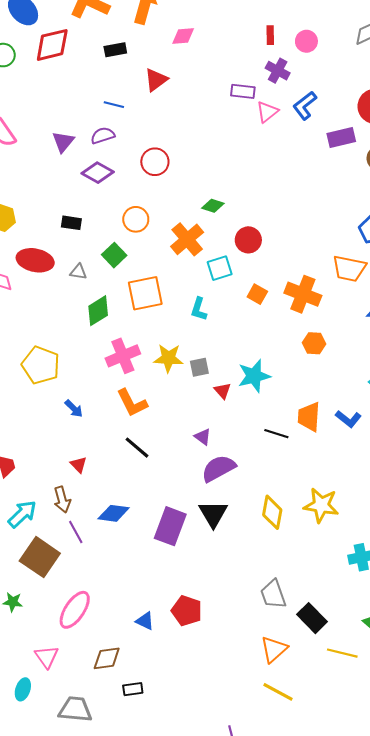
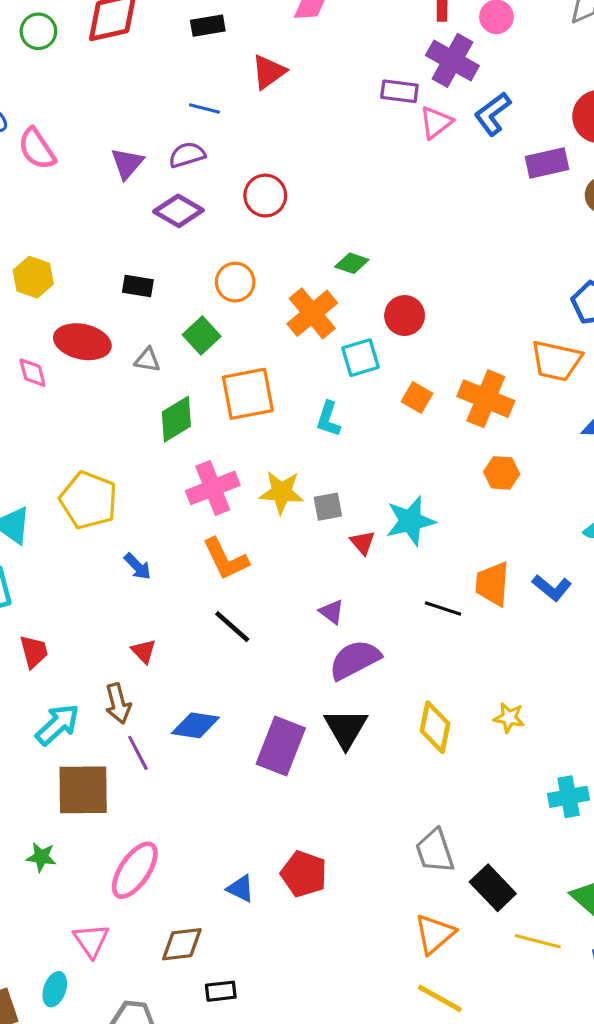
purple cross: (278, 71) -> (452, 60), size x1.4
yellow star: (321, 505) -> (509, 718), size x0.6
brown square: (40, 557) -> (83, 790), turned -36

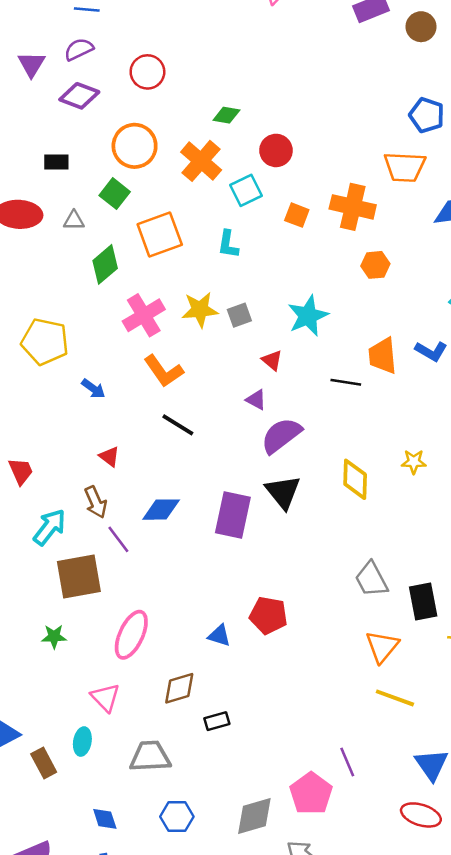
orange circle: (235, 282) -> (135, 146), size x1.4
red triangle: (363, 543) -> (272, 360), moved
black rectangle: (493, 888) -> (423, 601), turned 42

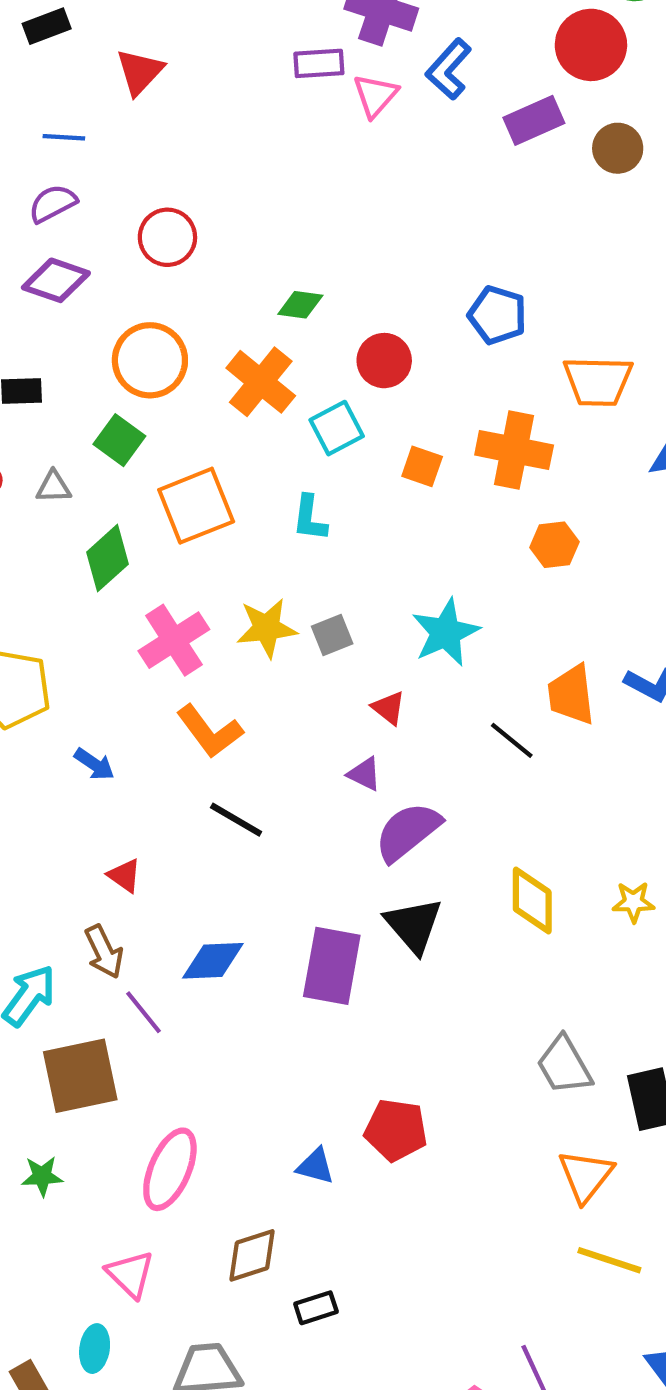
blue pentagon: (427, 115) -> (497, 315), moved
black line: (346, 382) -> (512, 740), turned 32
yellow star: (414, 462) -> (633, 902), moved

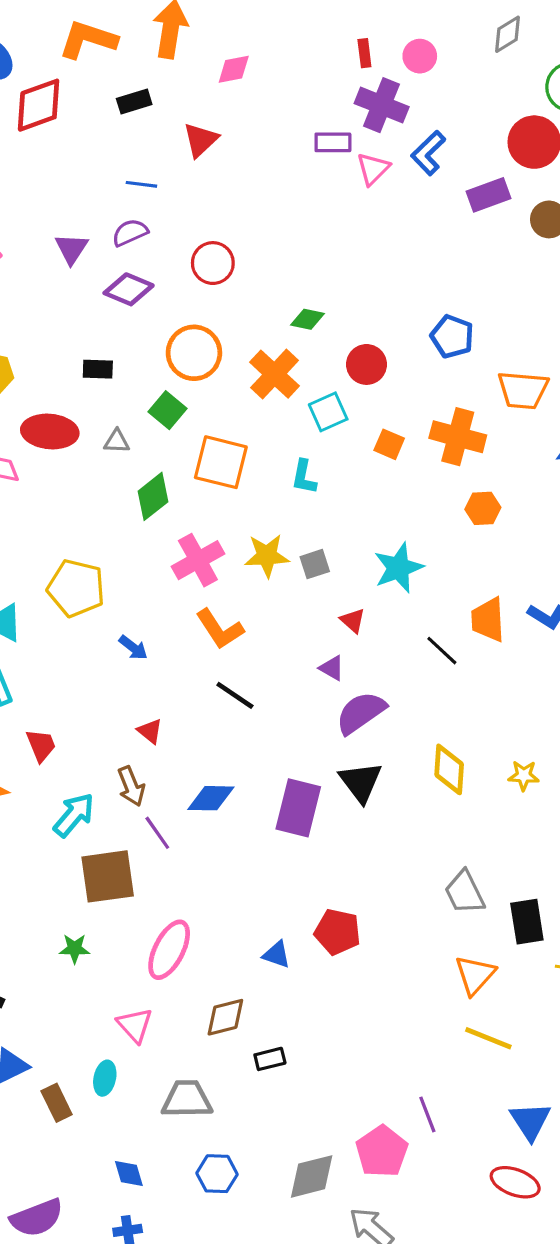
orange square: (196, 506) -> (221, 462), turned 32

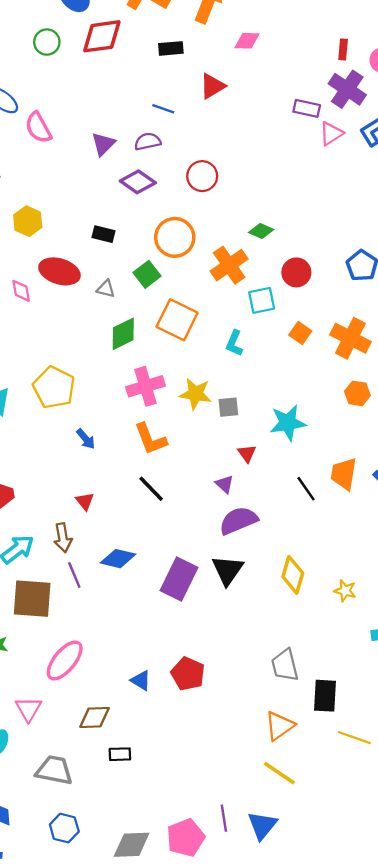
blue triangle: (530, 1121) -> (262, 825), moved

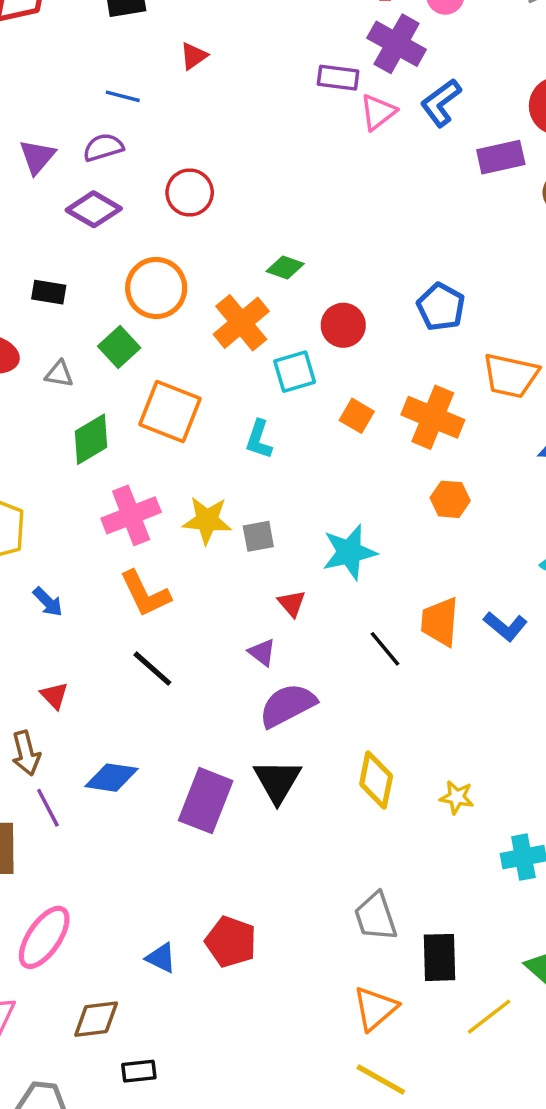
red triangle: (212, 86) -> (194, 56), size x0.7
yellow line: (354, 738) -> (489, 1017), turned -52

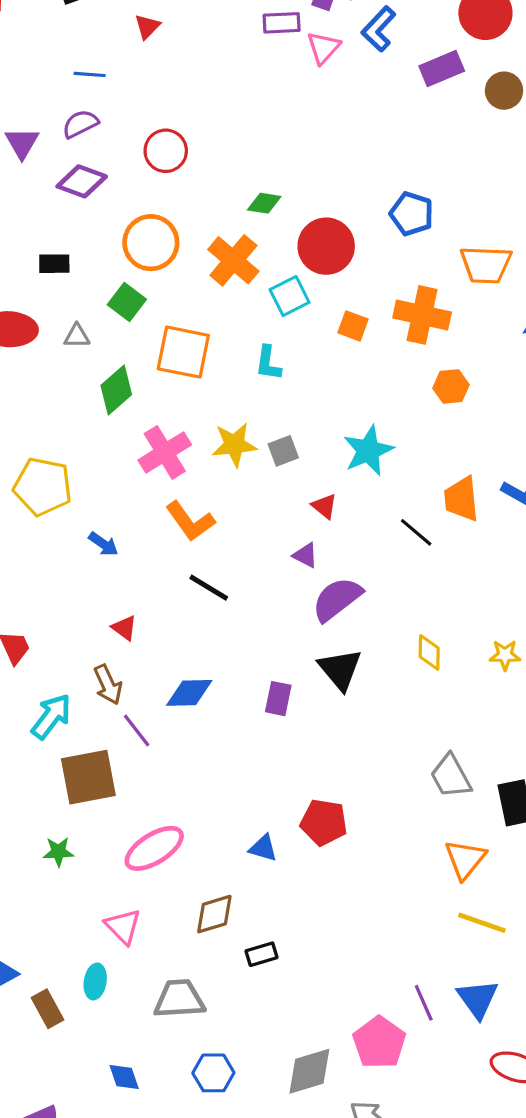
red circle: (343, 325) -> (326, 246), size x1.4
yellow diamond: (376, 780) -> (429, 652), size x0.7
purple rectangle: (206, 801) -> (278, 699), size x0.6
pink ellipse: (44, 937) -> (154, 848), turned 34

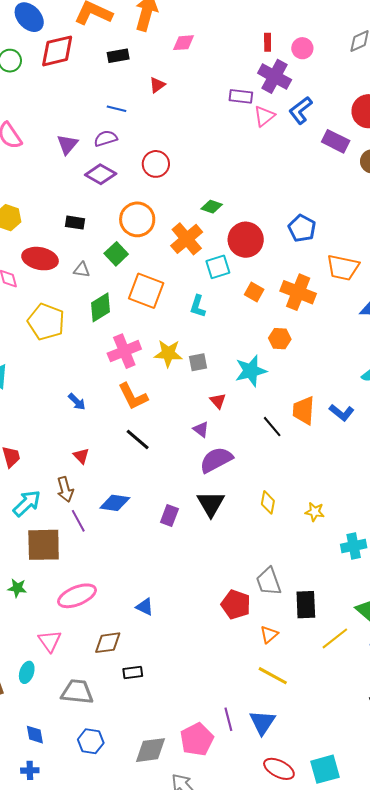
purple rectangle: (442, 69) -> (336, 141), turned 40
orange hexagon: (451, 386) -> (280, 339), moved
yellow pentagon: (43, 487) -> (46, 322), moved
red pentagon: (324, 822) -> (236, 605), moved
orange triangle: (465, 859) -> (269, 635), size x0.7

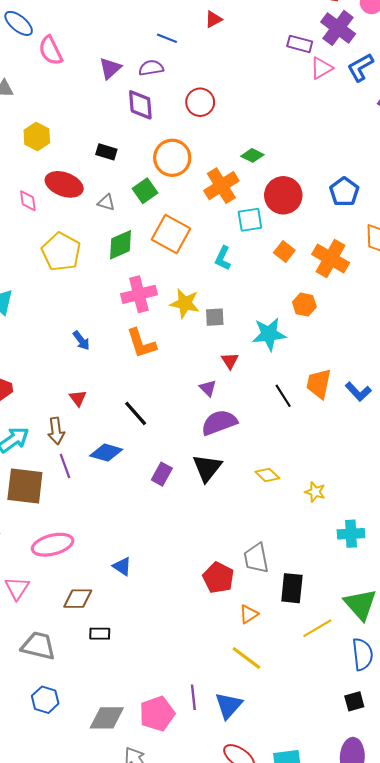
purple diamond: (101, 174) -> (140, 105), turned 48
black line: (138, 440) -> (136, 413), moved
yellow diamond: (268, 502) -> (267, 475), turned -65

